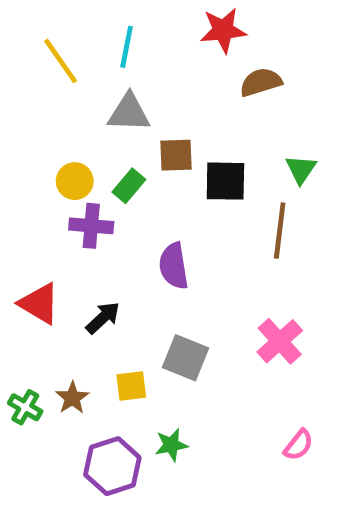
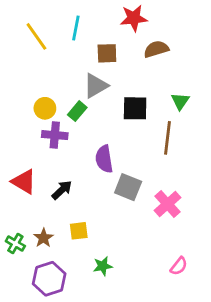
gray triangle: (129, 113) -> (96, 86), moved, turned -32
brown square: (176, 155) -> (107, 53), moved
gray square: (185, 358) -> (128, 187), moved
purple hexagon: (112, 466) -> (49, 279), moved

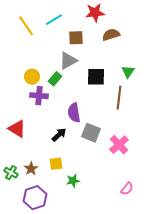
cyan line: (76, 28) -> (54, 20), turned 48
black arrow: (62, 190) -> (59, 135), moved
green star: (103, 266) -> (73, 181), moved

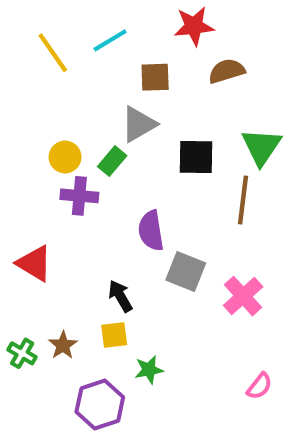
green triangle: (128, 72) -> (261, 147), size x1.5
black arrow: (59, 135) -> (120, 296), moved, turned -77
purple hexagon: (35, 198) -> (100, 404), moved

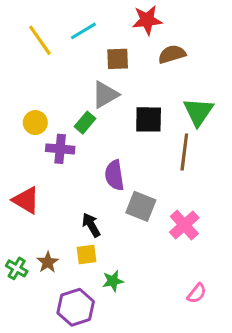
yellow circle: (65, 157) -> (35, 123), moved

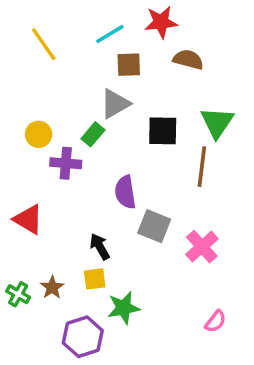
cyan line: (83, 31) -> (110, 34), moved
brown semicircle: (172, 54) -> (188, 59), turned 32
green star: (113, 281) -> (124, 308), size x1.4

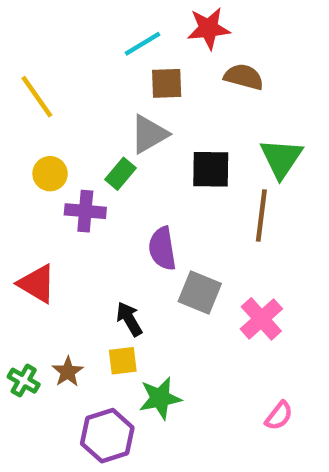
yellow line: (44, 44) -> (37, 97), moved

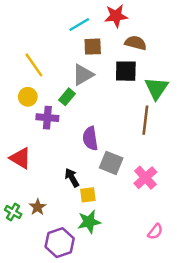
yellow line: (37, 97) -> (34, 65), moved
black square: (211, 169) -> (126, 71), moved
yellow square: (123, 361) -> (88, 195), moved

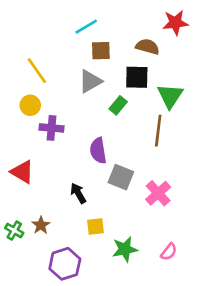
red star: (116, 16) -> (175, 23), moved
green rectangle: (67, 97) -> (118, 105), moved
yellow square: (88, 195) -> (96, 227), moved
green star: (89, 222) -> (125, 249), moved

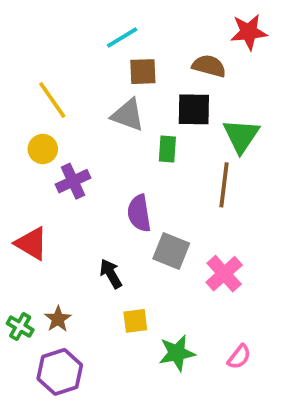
gray triangle: (90, 81) -> (128, 115), turned 50
green rectangle: (118, 105) -> (167, 149), turned -36
purple cross: (52, 128) -> (73, 181), turned -30
purple hexagon: (65, 264) -> (60, 372), moved

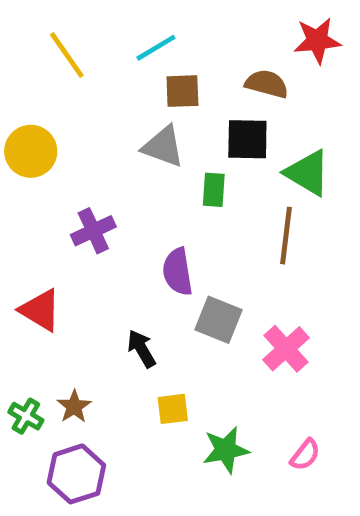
yellow line: (52, 100) -> (67, 55), moved
green triangle: (241, 136) -> (308, 173), turned -33
yellow circle: (43, 149) -> (31, 151), moved, size x1.4

